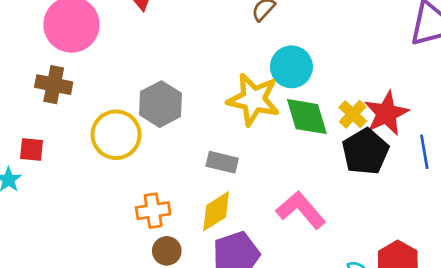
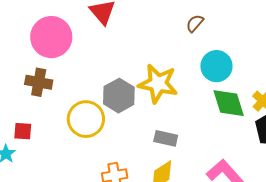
yellow star: (254, 99) -> (158, 84), moved

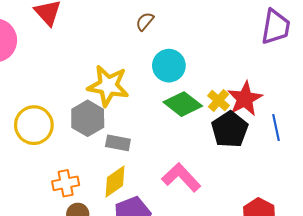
gray hexagon: (119, 96) -> (88, 118), moved
green diamond: (229, 103) -> (183, 104), turned -33

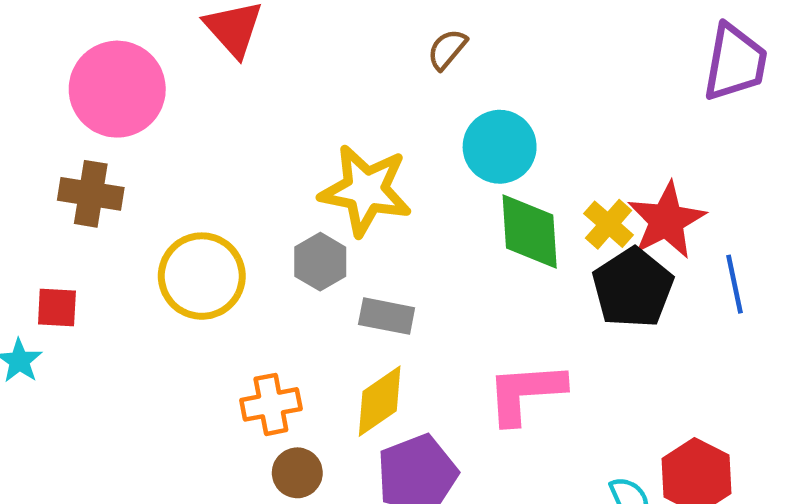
green diamond: (183, 104) -> (530, 231), turned 48
gray hexagon: (88, 118) -> (320, 262), size x0.7
pink L-shape: (181, 177) -> (526, 393), turned -51

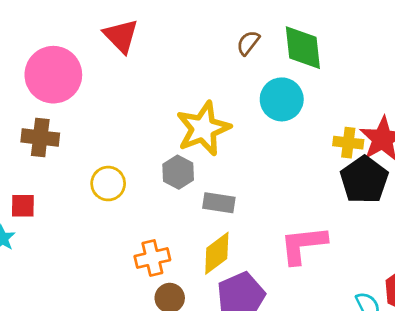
yellow star: (366, 190) -> (203, 129), turned -30
yellow cross: (609, 224) -> (348, 143), turned -32
green diamond: (530, 231) -> (303, 48), moved
yellow circle: (202, 276) -> (108, 184), size x0.7

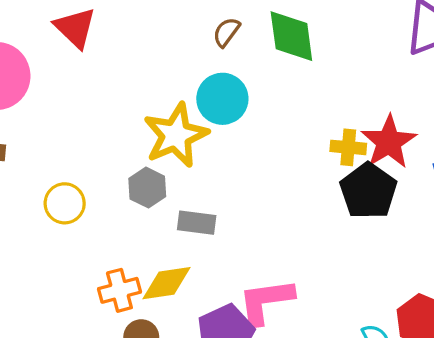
cyan circle: (282, 99) -> (222, 99), moved
pink L-shape: (303, 245) -> (266, 301), moved
yellow diamond: (217, 253) -> (166, 283), moved, turned 30

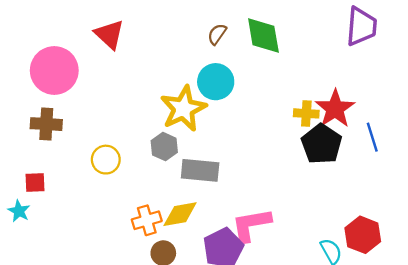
gray rectangle: (197, 223) -> (200, 170), size x1.4

